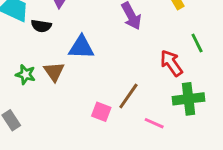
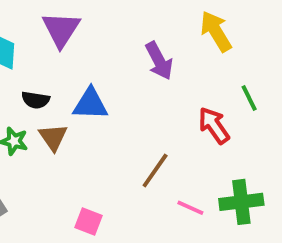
black semicircle: (41, 26) -> (36, 100), moved
green cross: (189, 99) -> (241, 202), moved
pink square: (101, 112) -> (88, 221), moved

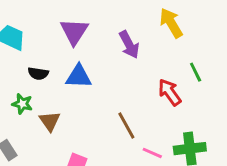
purple triangle: (61, 29) -> (74, 32), moved
brown triangle: (53, 137) -> (50, 121), moved
brown line: (155, 171) -> (126, 125), turned -64

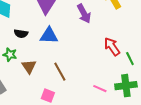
green line: (196, 72) -> (130, 59), moved
brown line: (126, 125) -> (60, 72), moved

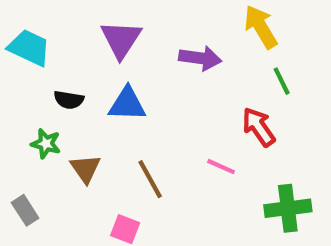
purple arrow: (84, 14) -> (200, 58), turned -54
green line: (130, 59) -> (282, 81), moved
pink line: (100, 89) -> (221, 167), moved

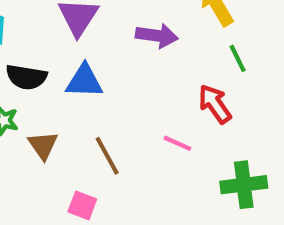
black semicircle: (69, 100) -> (26, 77), size x1.4

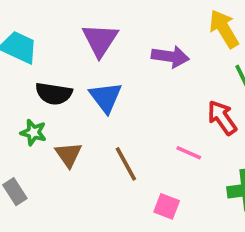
blue triangle: (84, 81) -> (106, 97), turned 51
pink square: (82, 205) -> (167, 206), moved

